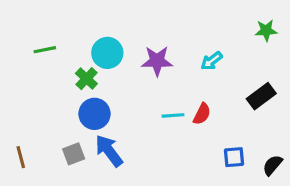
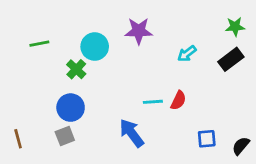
purple star: (157, 61) -> (139, 31), moved
black rectangle: (261, 96) -> (231, 59), moved
blue circle: (94, 114) -> (71, 108), moved
blue arrow: (109, 151) -> (132, 133), moved

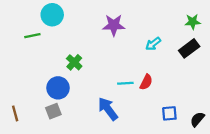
cyan circle: (95, 47) -> (52, 15), moved
green cross: (76, 69) -> (74, 62), moved

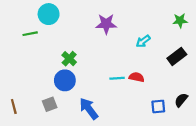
black rectangle: (189, 48) -> (177, 56), moved
red semicircle: (146, 82) -> (137, 77), turned -104
blue circle: (58, 88) -> (65, 80), moved
blue arrow: (108, 109) -> (89, 109), moved
black semicircle: (197, 119) -> (181, 100), moved

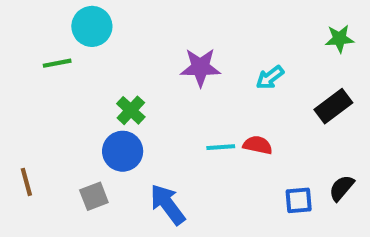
purple star: (106, 24) -> (200, 67), moved
brown line: (14, 106) -> (26, 182), moved

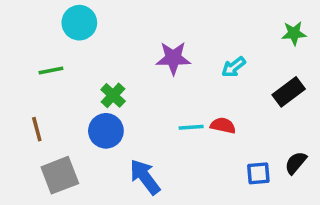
green line: (57, 63) -> (51, 71), moved
brown line: (26, 182) -> (37, 129), moved
gray square: (94, 196) -> (60, 175), moved, size x1.5

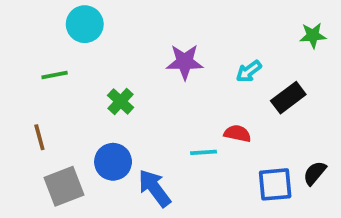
black rectangle: (289, 92) -> (288, 98), moved
cyan line: (191, 127) -> (203, 152), moved
blue circle: (106, 131) -> (113, 162), moved
blue square: (258, 173) -> (275, 184), size x1.4

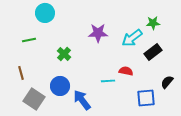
green star: (313, 35) -> (153, 23), moved
cyan arrow: (249, 71) -> (132, 38), size x1.5
black semicircle: (315, 173) -> (167, 82), moved
gray square: (64, 186) -> (34, 99), turned -35

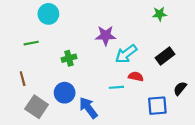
green star: (153, 23) -> (160, 14), moved
cyan arrow: (132, 38) -> (126, 54), moved
green cross: (64, 54) -> (69, 58), turned 32

